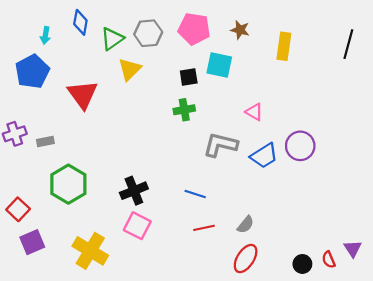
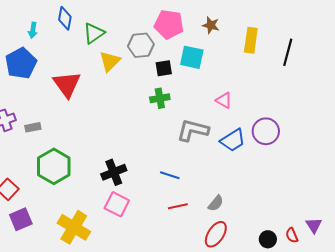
gray hexagon: (148, 33) -> (141, 45), moved
black line: (348, 44) -> (288, 52), moved

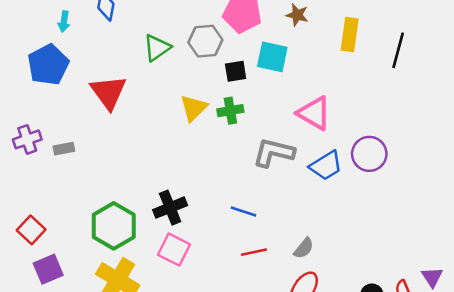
green triangle: (94, 33) -> (157, 48), moved
yellow triangle: (110, 61) -> (194, 108), moved
pink triangle: (224, 100) -> (314, 113), size x1.6
green hexagon: (54, 166) -> (114, 226), moved

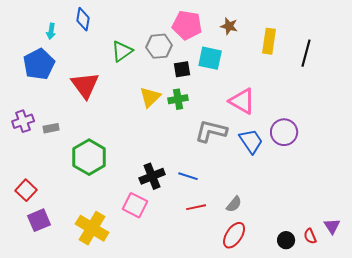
blue trapezoid: (326, 166) -> (251, 141), turned -92
black cross: (170, 208) -> (152, 176), moved
green hexagon: (114, 226) -> (89, 157), moved

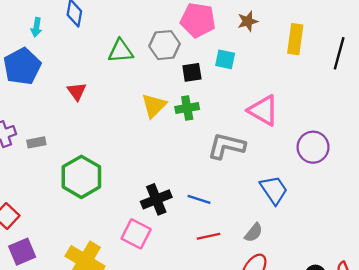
brown star: (229, 26) -> (248, 21), turned -30
green triangle: (122, 51) -> (121, 51), turned 30
cyan square: (210, 58) -> (225, 59), size x0.7
red triangle: (85, 85) -> (77, 91), size x0.6
blue trapezoid: (251, 141) -> (274, 190), moved

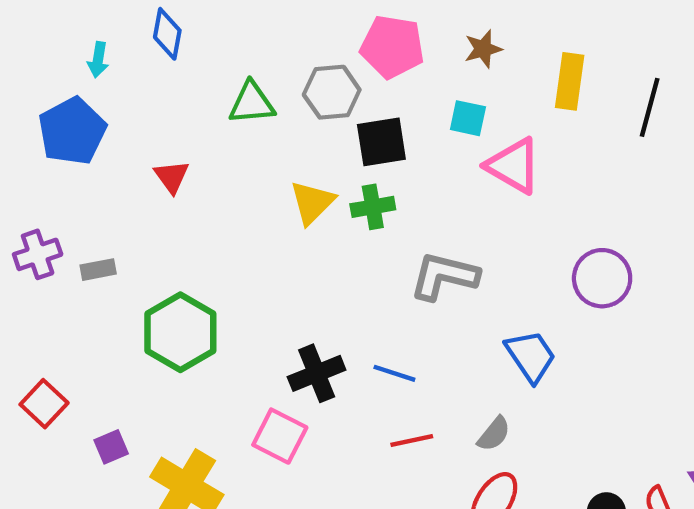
cyan square: (225, 59) -> (468, 118), moved
black square: (192, 72) -> (381, 142), size x1.4
pink triangle: (263, 110) -> (513, 166), moved
purple square: (22, 252) -> (111, 447), moved, size x0.7

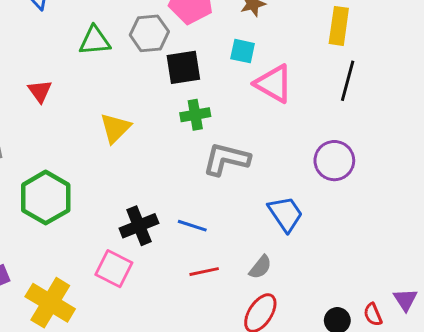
yellow rectangle: (570, 81) -> (339, 26), moved
black line: (650, 107) -> (348, 81), moved
yellow triangle: (312, 203) -> (115, 128), moved
green cross: (373, 207) -> (195, 115), moved

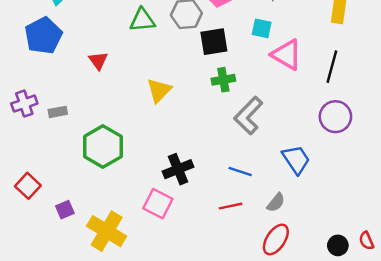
black line: (348, 81) -> (332, 67), moved
gray L-shape: (226, 159) -> (248, 115), turned -60
blue line: (192, 226) -> (240, 172), moved

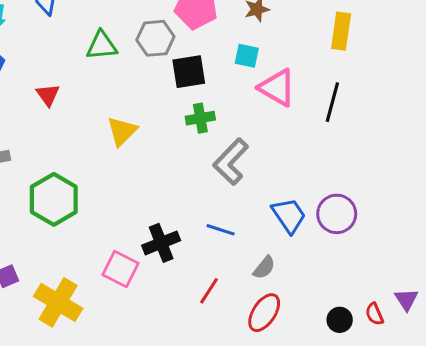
purple circle: (335, 117) -> (337, 214), moved
black cross: (178, 169) -> (161, 243), moved
red line: (231, 206) -> (209, 291), moved, turned -45

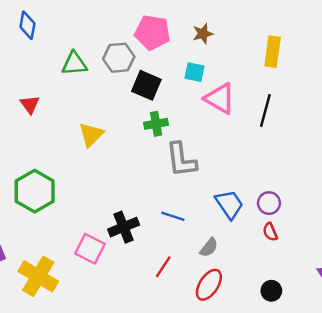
black square: (189, 72) -> (146, 85), turned 32
gray L-shape: (231, 162) -> (181, 160), turned -51
purple circle: (337, 214) -> (269, 203), size x0.7
red semicircle: (374, 314) -> (270, 232), moved

